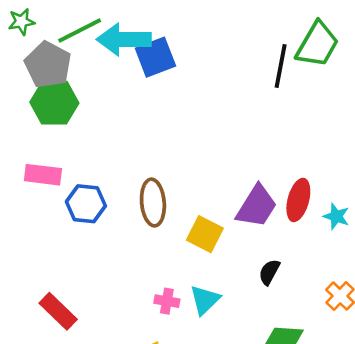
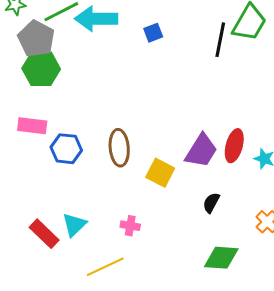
blue square: (155, 57) -> (153, 33), moved, size x0.6
cyan triangle: (205, 300) -> (74, 225), moved

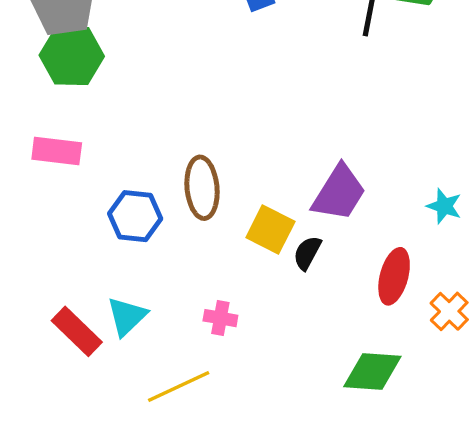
red ellipse: (234, 146) -> (394, 276), moved
blue hexagon: (66, 149) -> (135, 216), moved
black semicircle: (211, 203) -> (307, 253), moved

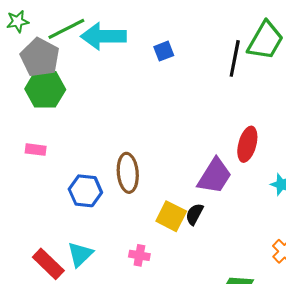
pink rectangle: (57, 151) -> (36, 150), size x0.7
yellow square: (270, 230) -> (171, 216), moved
red ellipse: (394, 276) -> (247, 144), moved

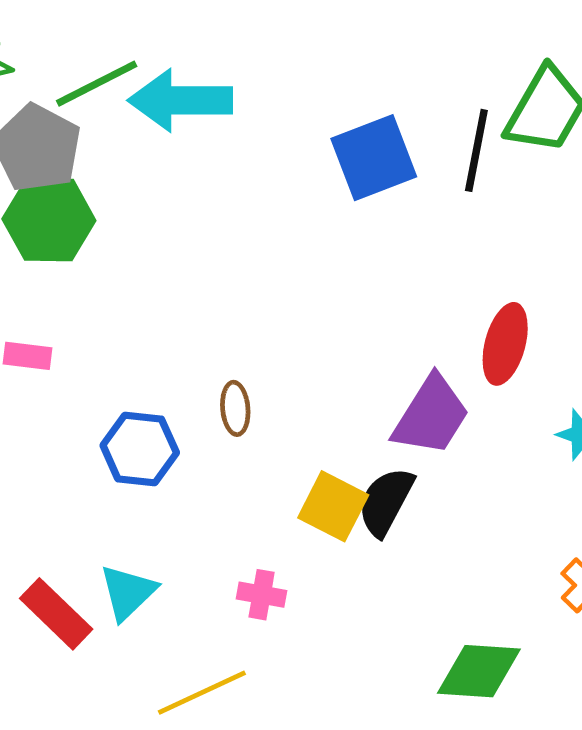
blue square: (164, 51) -> (374, 158), moved, size x1.8
brown ellipse: (128, 173) -> (235, 408), size x0.6
black semicircle: (194, 214) -> (386, 502), size x1.4

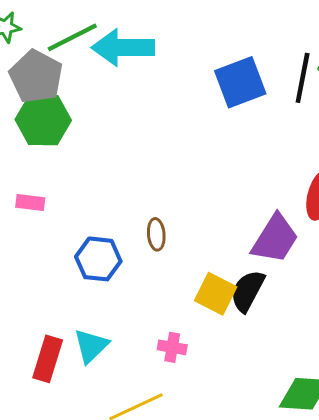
red rectangle: (56, 614) -> (48, 359), turned 63

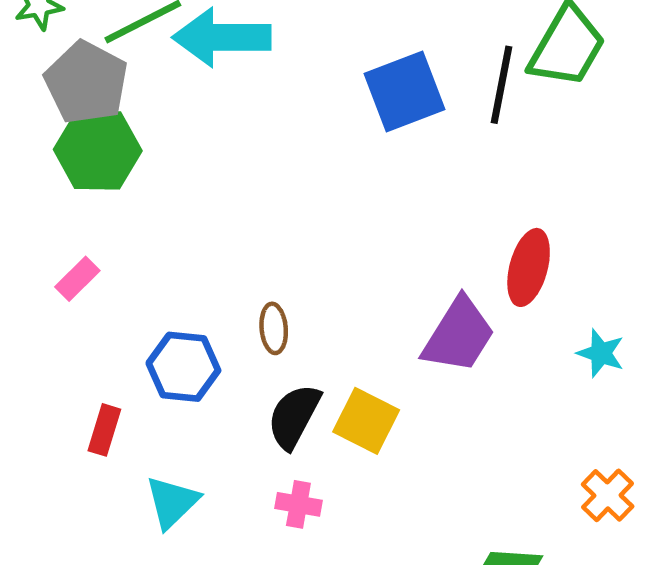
pink rectangle: (30, 202) -> (77, 279), turned -52
black semicircle: (248, 291) -> (294, 416), moved
red rectangle: (48, 359) -> (104, 430), moved, size x0.7

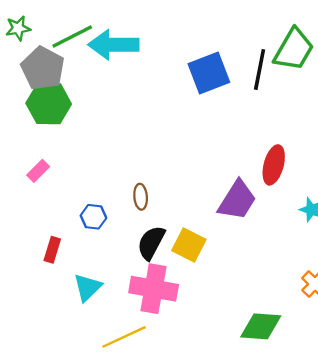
blue hexagon: (183, 367) -> (93, 217), size x0.7
pink cross: (298, 504) -> (154, 289), size x2.0

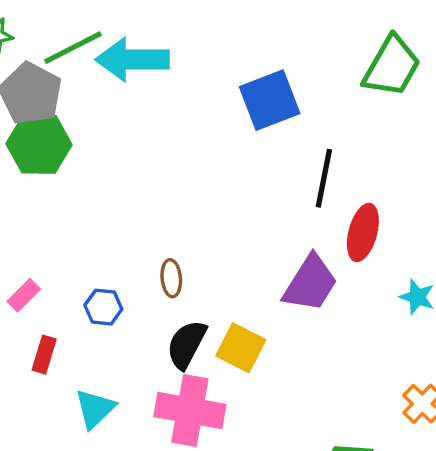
black line: (260, 69) -> (324, 178), moved
pink rectangle: (38, 171) -> (24, 295), moved

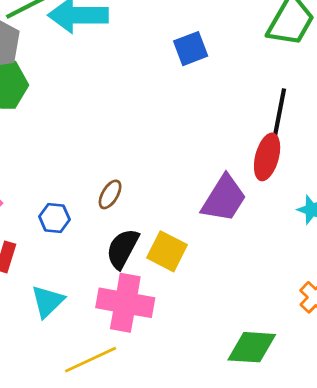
blue square: (270, 100) -> (191, 49), size x0.7
black line: (324, 178) -> (280, 112), moved
brown ellipse: (171, 278) -> (110, 194), turned 36

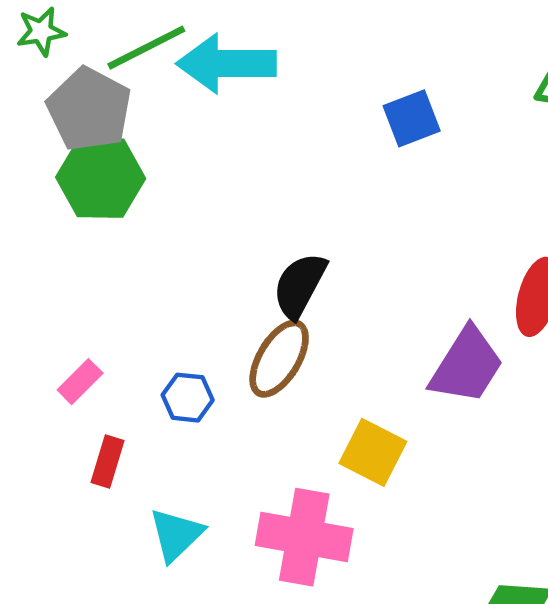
brown ellipse: (110, 194) -> (279, 359), size x1.6
black semicircle: (123, 249) -> (300, 285), moved

